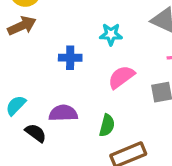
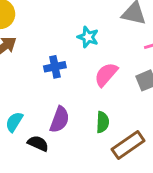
cyan star: (111, 34) -> (88, 37), turned 30
purple semicircle: (63, 113) -> (60, 120), turned 124

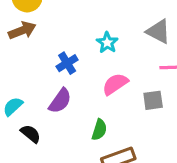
blue cross: (55, 67) -> (67, 63), turned -35
purple semicircle: (60, 120) -> (60, 101), moved

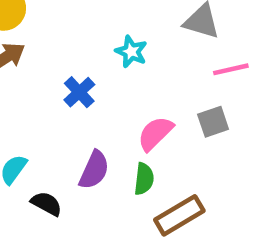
pink semicircle: (115, 84) -> (155, 133), moved
purple semicircle: (60, 101) -> (94, 170), moved

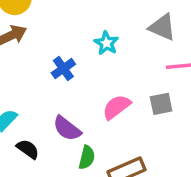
purple semicircle: (94, 170) -> (67, 128), turned 96
green semicircle: (144, 179) -> (87, 157), moved

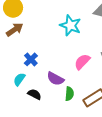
cyan star: (106, 43) -> (70, 25), size x1.5
blue cross: (63, 69) -> (31, 59), moved

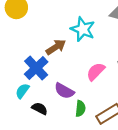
brown arrow: (15, 30) -> (56, 47), moved
blue cross: (31, 59) -> (36, 68), size x1.5

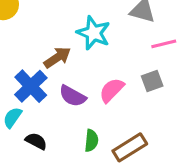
purple semicircle: (64, 91) -> (73, 96), moved

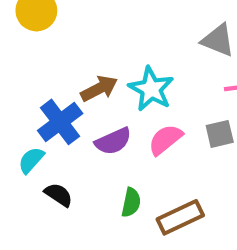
cyan star: (94, 33) -> (151, 89), moved
purple semicircle: (73, 96) -> (113, 141), turned -60

